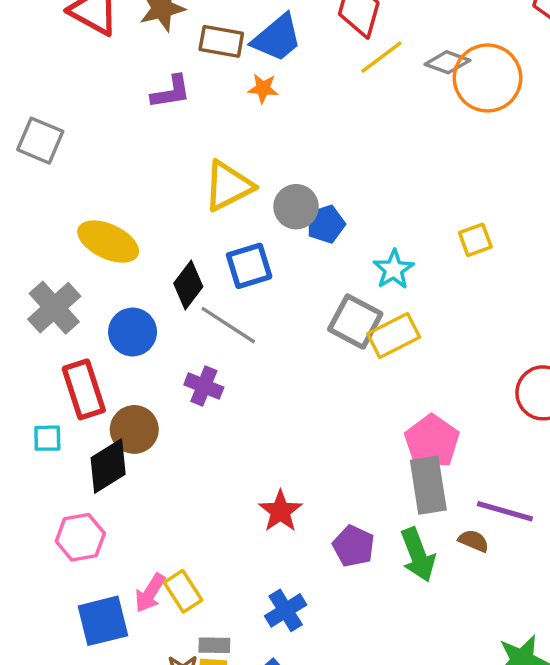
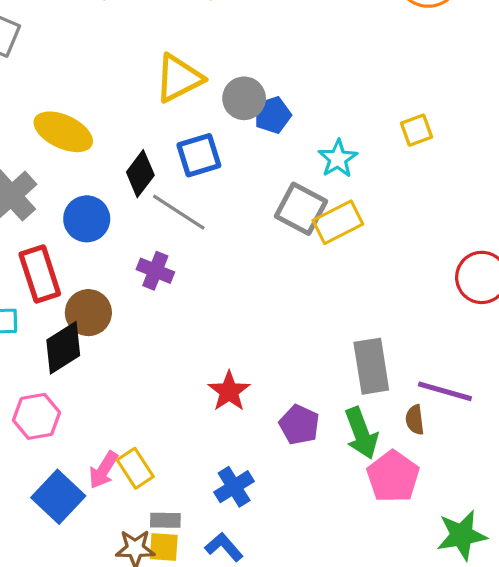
pink pentagon: (432, 442) -> (393, 477), moved
brown semicircle: (474, 541) -> (415, 420), turned -120
blue square: (103, 621) -> (58, 497), turned -33

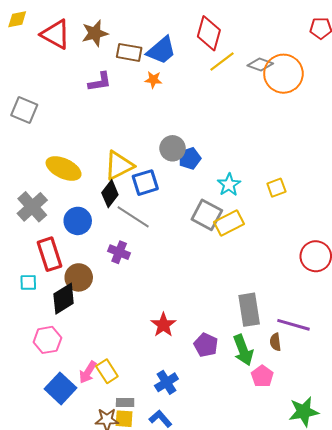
yellow triangle: (179, 78) -> (119, 165), moved
yellow square: (417, 130) -> (276, 188), moved
pink pentagon: (393, 477) -> (262, 376), size x0.7

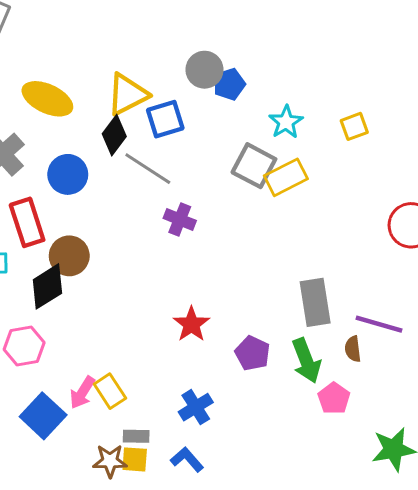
purple cross: (119, 252) -> (180, 219), moved

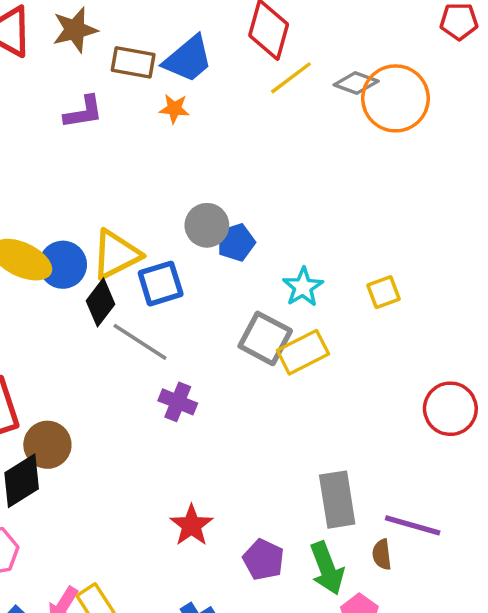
blue circle: (68, 174) -> (63, 265), moved

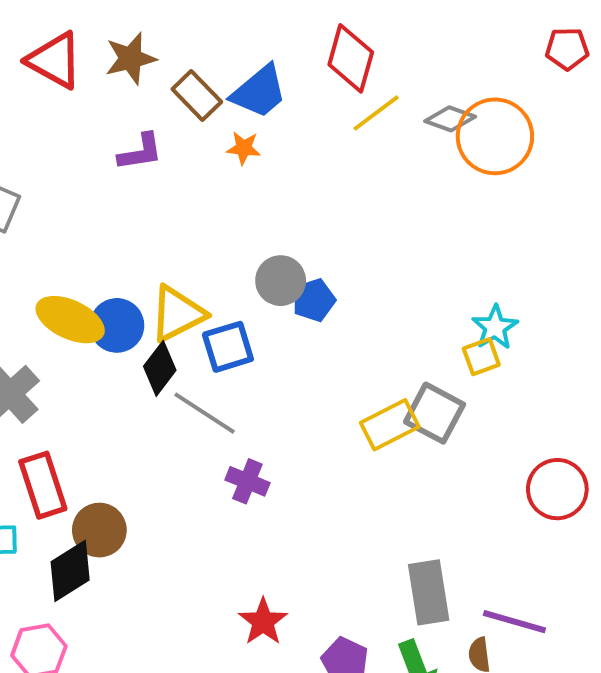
brown rectangle: (133, 62) -> (197, 95), turned 36
cyan star: (303, 287) -> (495, 327), moved
gray square: (265, 338) -> (435, 413), moved

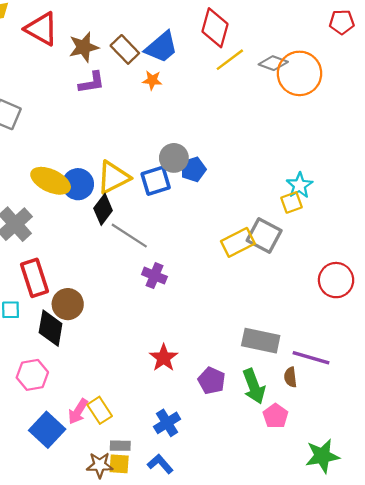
brown star: (131, 58) -> (84, 47), moved
blue square: (228, 347) -> (156, 181), moved
black diamond: (70, 571) -> (51, 328), turned -48
gray rectangle: (429, 592) -> (261, 341), turned -69

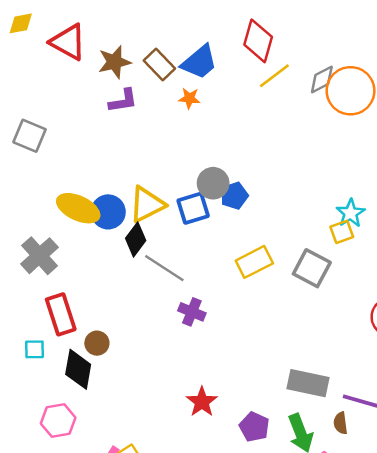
gray diamond: (273, 63) -> (322, 80), turned -48
yellow rectangle: (238, 242) -> (254, 262), moved
brown circle: (68, 304) -> (97, 343), size x0.7

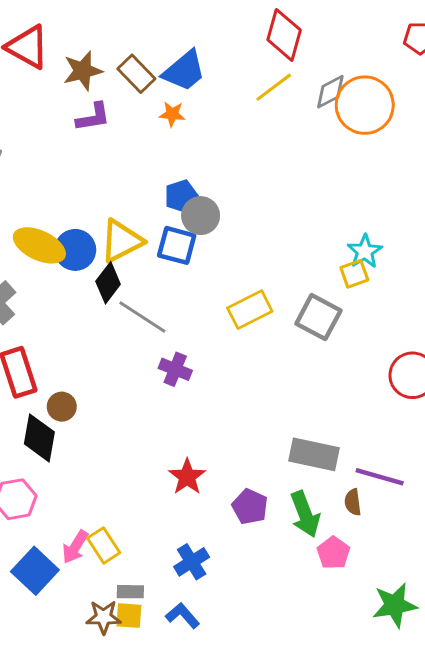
red diamond: (258, 41) -> (284, 35), moved
blue pentagon: (234, 196) -> (181, 196), moved
blue square: (193, 208) -> (177, 245), turned 32

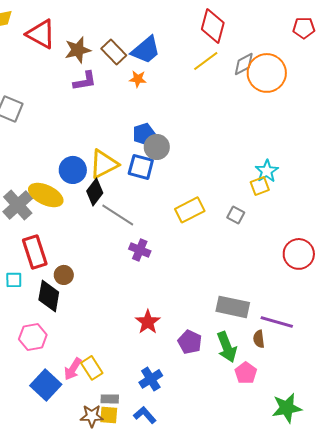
yellow ellipse: (39, 245) -> (46, 195), moved
gray square: (318, 317) -> (236, 215), size x0.6

